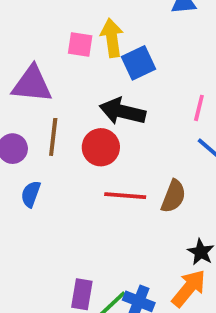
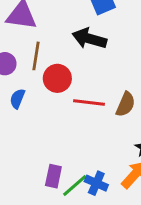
red circle: (101, 147) -> (57, 78), moved

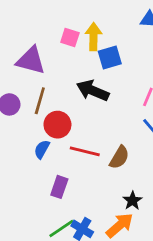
blue semicircle: (17, 99) -> (42, 149), moved
purple rectangle: (53, 176) -> (59, 187), moved

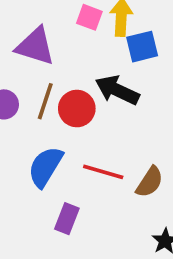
red circle: (57, 125) -> (77, 109), moved
blue semicircle: (42, 149) -> (45, 167), size x1.6

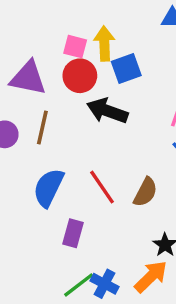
red circle: (77, 109) -> (80, 76), moved
red line: (103, 172) -> (102, 187), turned 45

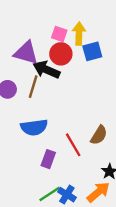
black arrow: (107, 111) -> (46, 70), moved
red line: (102, 187) -> (73, 145), moved
blue semicircle: (48, 188) -> (34, 127), turned -128

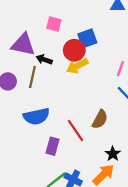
yellow arrow: (79, 34) -> (77, 66), moved, turned -115
red circle: (61, 54) -> (74, 50), moved
black arrow: (46, 70) -> (44, 59), size x0.6

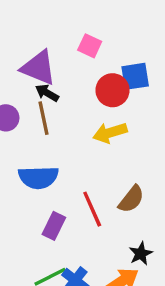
black arrow: (44, 59) -> (47, 93), moved
yellow arrow: (77, 66) -> (110, 133), moved
brown line: (32, 77) -> (43, 118), turned -35

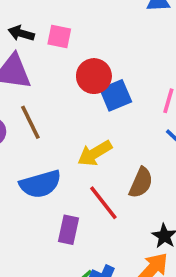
blue square: (135, 76) -> (116, 95), moved
black arrow: (47, 93) -> (21, 33), moved
yellow arrow: (110, 133) -> (95, 153), moved

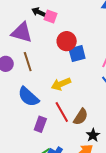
black arrow: (21, 33) -> (39, 12), moved
brown semicircle: (141, 183) -> (81, 117), moved
blue semicircle: (40, 184) -> (28, 97), turned 50

